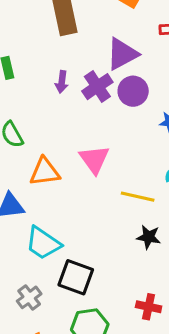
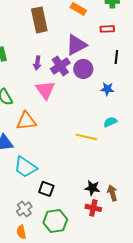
pink triangle: (94, 159) -> (45, 90), moved
black star: (149, 237) -> (92, 188), moved
black square: (76, 277) -> (46, 189), size x0.7
gray cross: (29, 297) -> (24, 209), moved

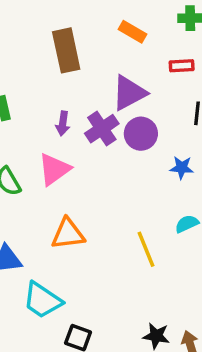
pink triangle: (45, 90) -> (54, 169), moved, turned 30
orange triangle: (26, 121) -> (68, 234), moved
yellow line: (86, 137) -> (146, 249), turned 55

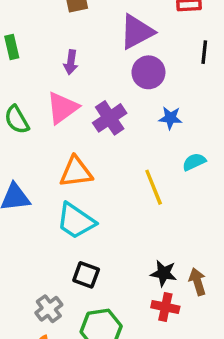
purple cross: (102, 129) -> (110, 118), moved
blue star: (182, 168) -> (170, 118), moved
cyan trapezoid: (42, 300) -> (76, 221), moved

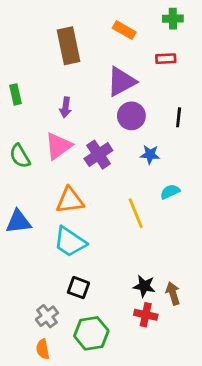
black line: (204, 52) -> (179, 117), moved

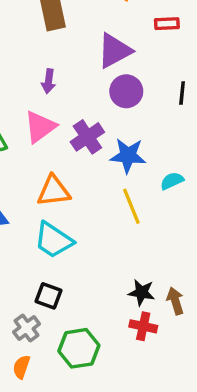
blue star: (150, 155) -> (128, 156), moved, size x1.5
black square: (78, 288) -> (49, 296), moved
orange semicircle: (43, 349) -> (21, 367), turned 30

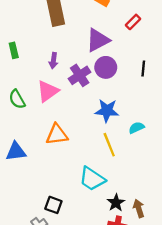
red rectangle: (167, 24) -> (133, 22), turned -42
purple cross: (87, 137) -> (80, 75), moved
cyan trapezoid: (54, 240) -> (92, 179), moved
black star: (141, 292) -> (116, 203), turned 30

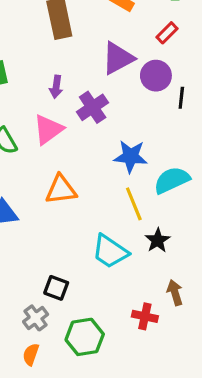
purple circle: (106, 67) -> (156, 76), moved
cyan semicircle: (136, 128) -> (172, 180), size x1.6
black star: (116, 203) -> (158, 240), moved

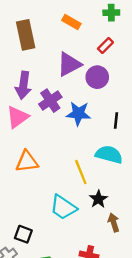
purple arrow: (56, 87) -> (23, 85), size x1.6
black line: (181, 98) -> (116, 121), moved
blue star: (131, 156) -> (78, 113), moved
cyan semicircle: (172, 180) -> (109, 155), turned 40
brown arrow: (175, 293) -> (114, 223), moved

